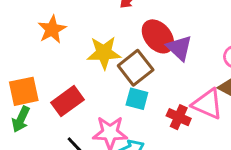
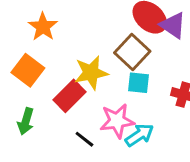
yellow star: (104, 53) -> (91, 73), moved
orange square: (24, 91) -> (28, 70), moved, turned -32

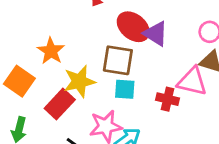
orange star: (43, 27) -> (51, 51), moved
brown square: (132, 52) -> (118, 60), turned -32

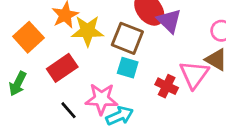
yellow star: (79, 81) -> (88, 31), moved
pink triangle: (192, 81) -> (194, 74), turned 40

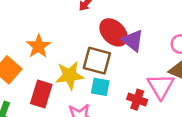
yellow star: (88, 31) -> (70, 75), moved
red rectangle: (62, 68) -> (41, 94), turned -32

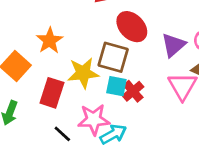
purple triangle: (133, 41) -> (173, 45), moved, turned 40
red cross: (137, 100) -> (133, 91), moved, turned 30

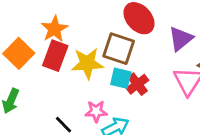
red rectangle: (52, 93) -> (55, 56), moved
pink star: (94, 120) -> (96, 111), size x0.7

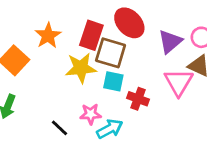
red rectangle: (55, 56) -> (91, 35), moved
red cross: (137, 84) -> (138, 99), moved, turned -30

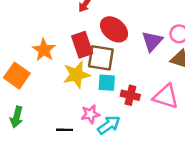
red rectangle: (91, 35) -> (82, 45), turned -30
pink triangle: (179, 82) -> (166, 96), moved, turned -36
black line: (59, 128) -> (65, 130), turned -35

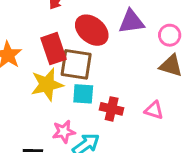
purple triangle: (152, 41) -> (131, 22), moved, turned 40
pink triangle: (166, 96) -> (154, 110), size x0.6

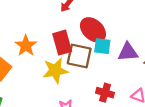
purple triangle: (131, 22) -> (128, 52), moved
cyan square: (83, 94) -> (102, 46), moved

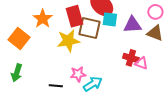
red cross: (105, 93) -> (131, 58), moved

